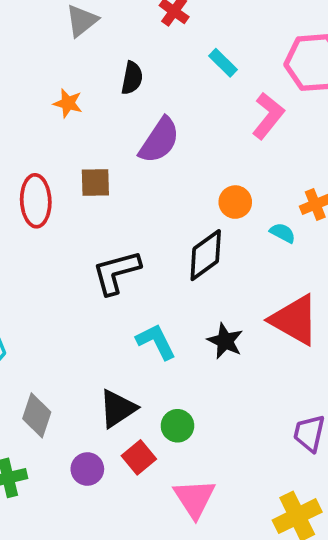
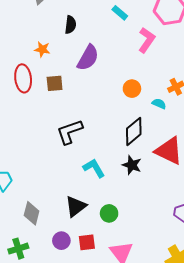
orange star: (68, 103) -> (42, 49), moved
red ellipse: (36, 201) -> (23, 78), moved
black diamond: (206, 255) -> (134, 131), moved
red square: (139, 457) -> (87, 242), moved, turned 36

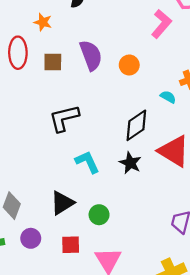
purple semicircle: (88, 58) -> (91, 55), moved, turned -56
orange circle: (132, 89) -> (129, 65), moved
purple circle: (61, 241) -> (31, 238), moved

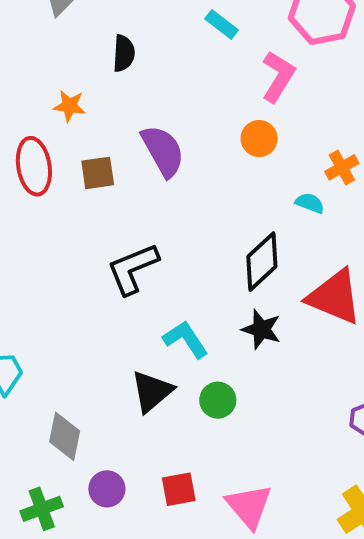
orange circle: (129, 65) -> (259, 139), moved
black triangle: (62, 203) -> (152, 391), moved
green circle: (99, 215) -> (218, 400), moved

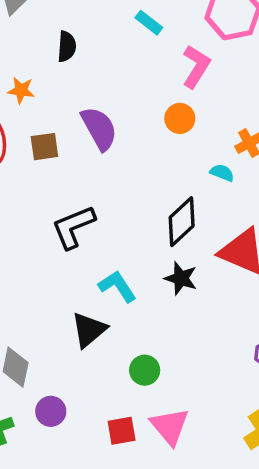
green circle: (218, 400) -> (145, 370), moved
red square: (179, 489) -> (122, 431), moved

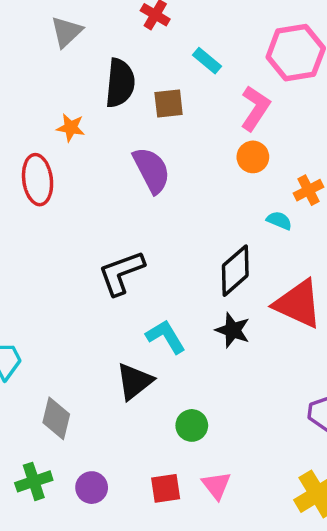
black semicircle: (67, 46) -> (120, 83), size x1.5
orange circle: (180, 118) -> (253, 157), moved
brown square: (44, 147) -> (169, 103), moved
purple circle: (51, 411) -> (92, 488), moved
pink triangle: (170, 426) -> (216, 485), size x0.7

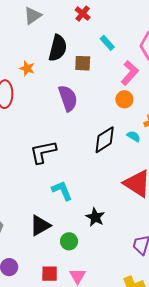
black diamond: (235, 271) -> (105, 140), moved
black star: (233, 330) -> (95, 217), moved
black triangle: (134, 381) -> (40, 225), moved

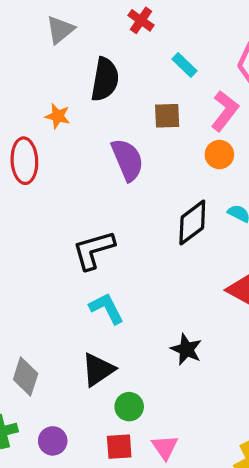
brown square: (83, 63) -> (167, 116), moved
cyan L-shape: (62, 191) -> (107, 308), moved
green circle: (69, 241) -> (129, 407), moved

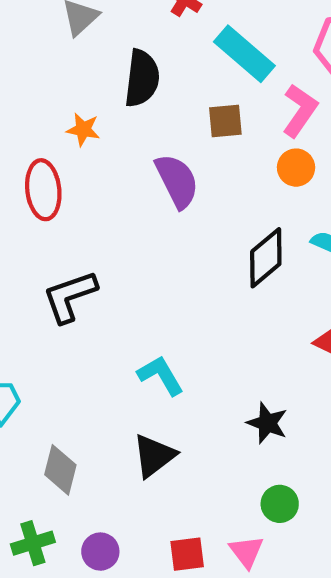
cyan rectangle: (185, 65) -> (244, 54), size x1.8
black L-shape: (94, 250) -> (70, 296), moved
green circle: (129, 407) -> (280, 504), moved

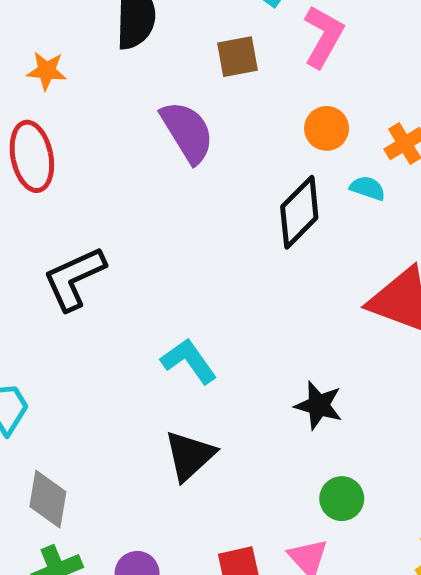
orange star: (83, 129) -> (47, 71), moved
orange circle: (296, 168) -> (327, 128), moved
gray diamond: (60, 470) -> (48, 499), moved

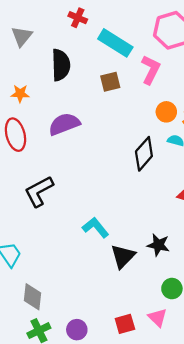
orange circle: (327, 128) -> (166, 112), moved
purple semicircle: (187, 132) -> (64, 124), moved, turned -76
black triangle: (190, 456) -> (123, 256), moved

